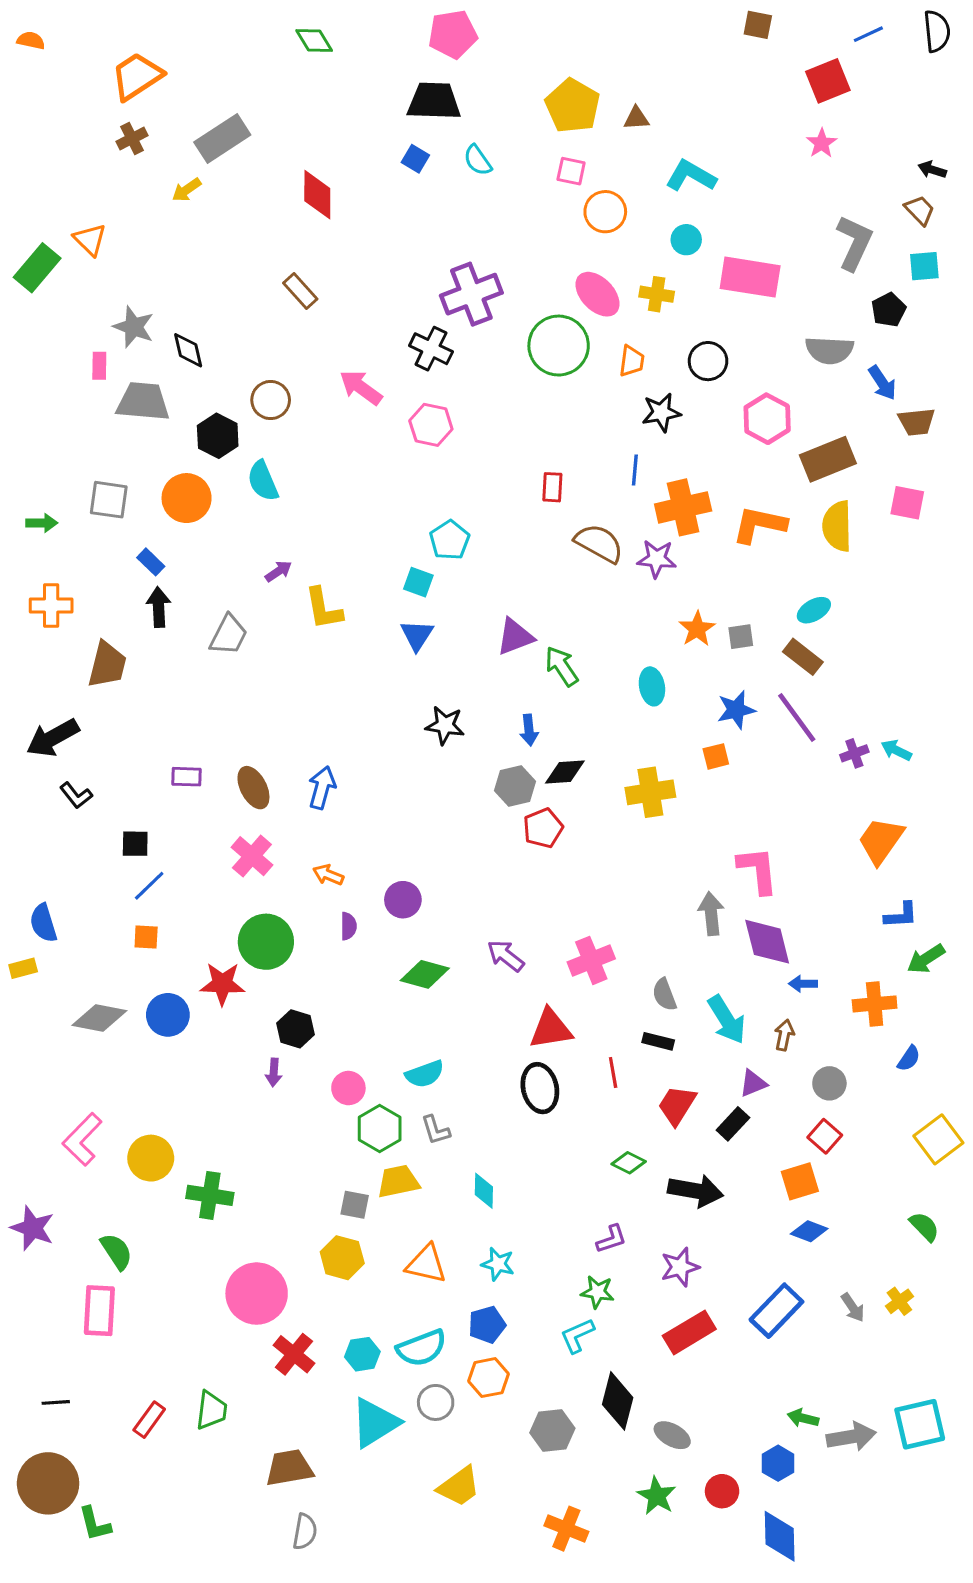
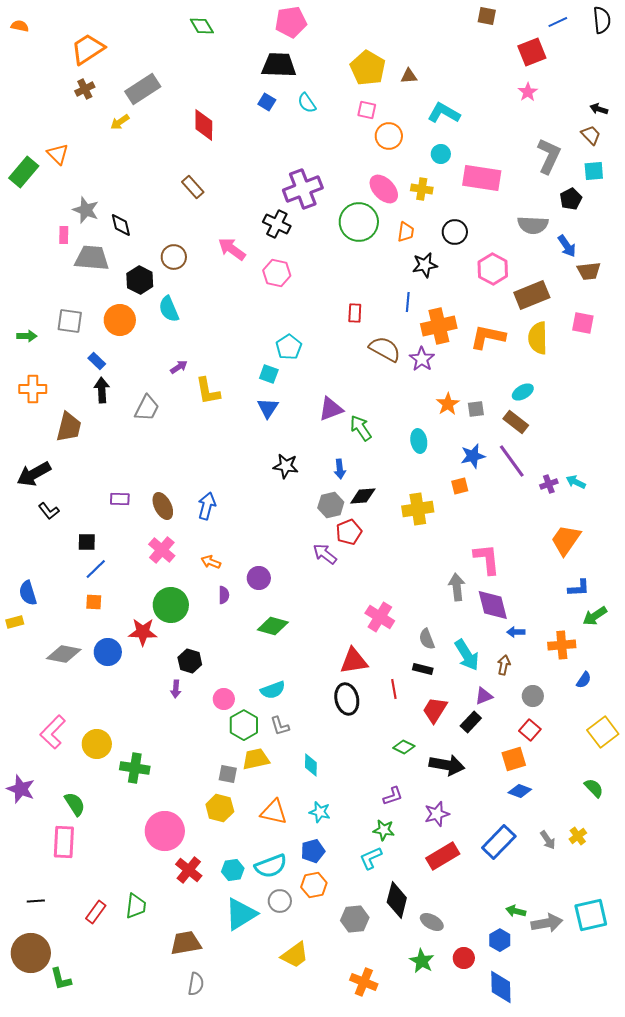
purple star: (657, 559) -> (422, 359), turned 30
purple arrow: (506, 956) -> (325, 554), moved
pink cross: (591, 960) -> (380, 617), turned -36

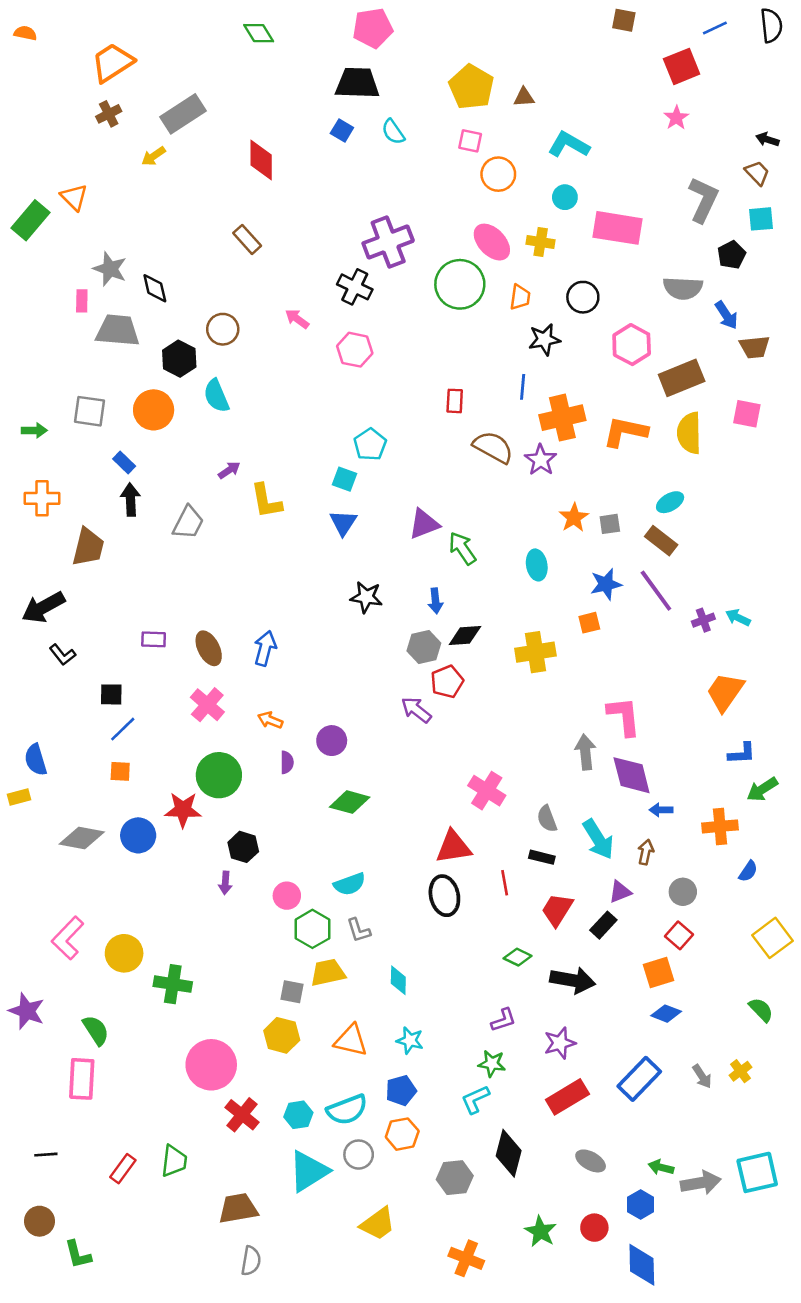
pink arrow: (232, 249) -> (297, 319), size x0.7
gray ellipse: (432, 922) -> (591, 1161), moved
brown circle: (31, 953) -> (39, 1221), size x0.6

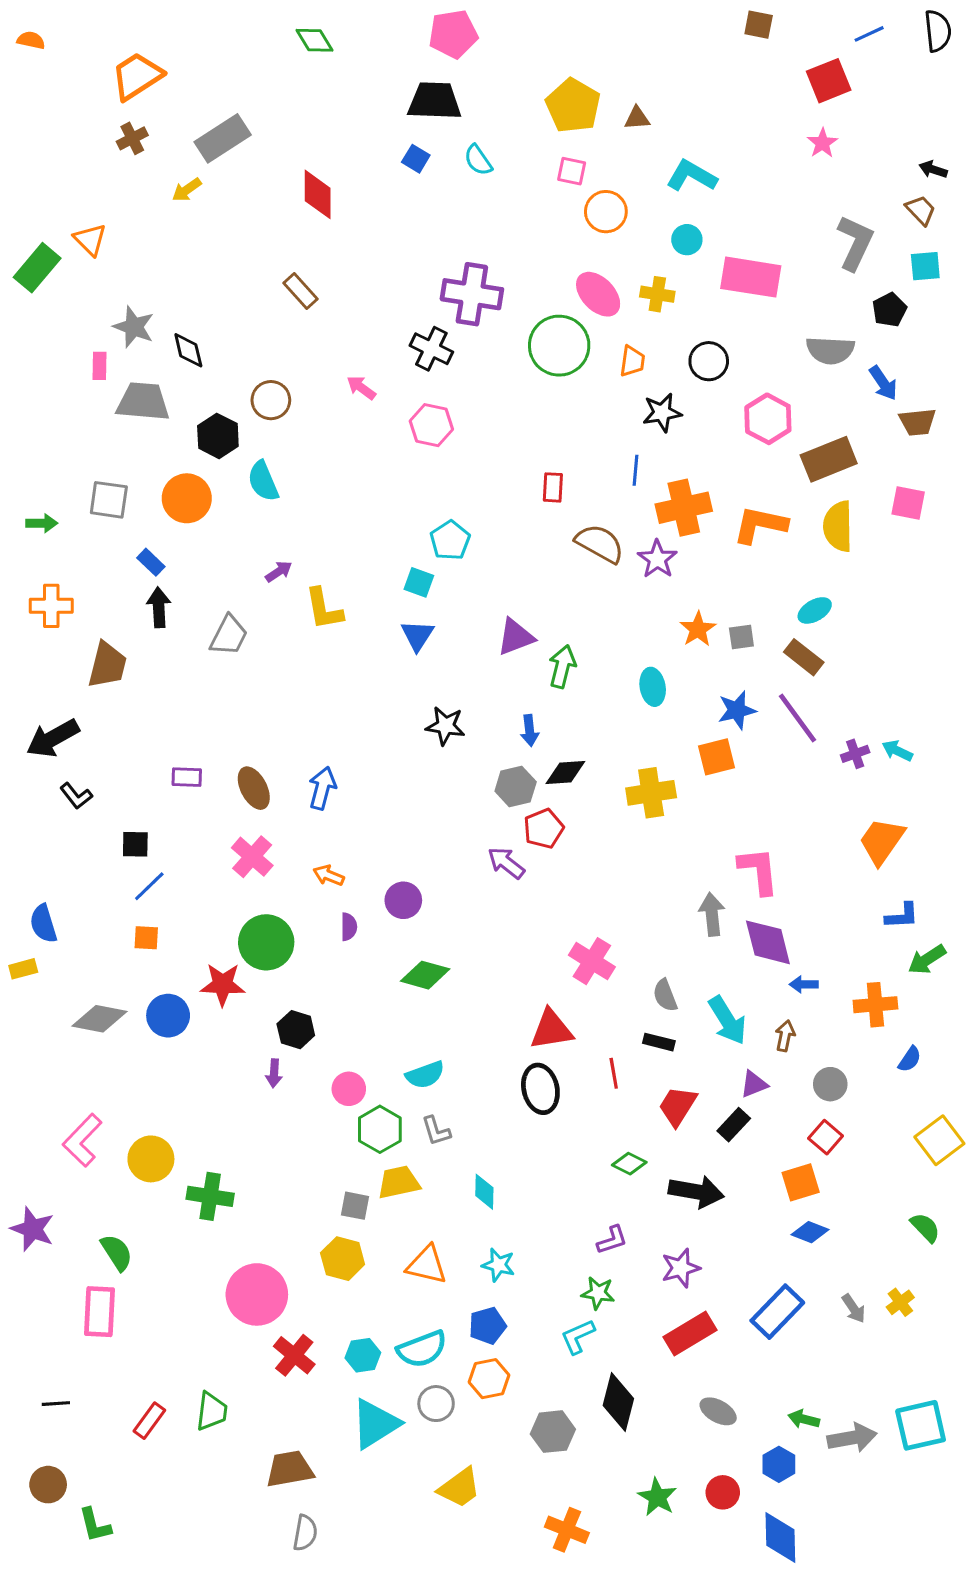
purple cross: (388, 242) -> (472, 294), turned 30
green arrow: (462, 548) -> (562, 667), turned 48
orange square: (589, 623) -> (717, 757), size x1.4

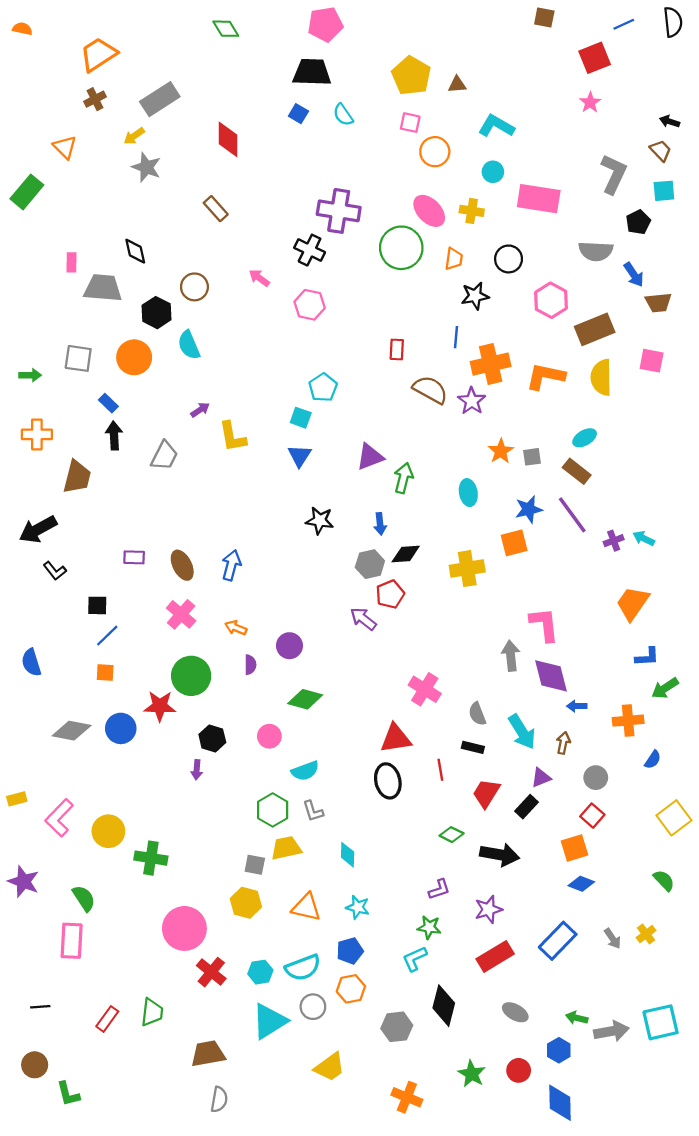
orange triangle: (90, 240) -> (65, 147), moved
gray star: (134, 327) -> (146, 167), moved
yellow rectangle: (23, 969) -> (17, 799), moved
pink circle: (349, 1089) -> (269, 736), moved

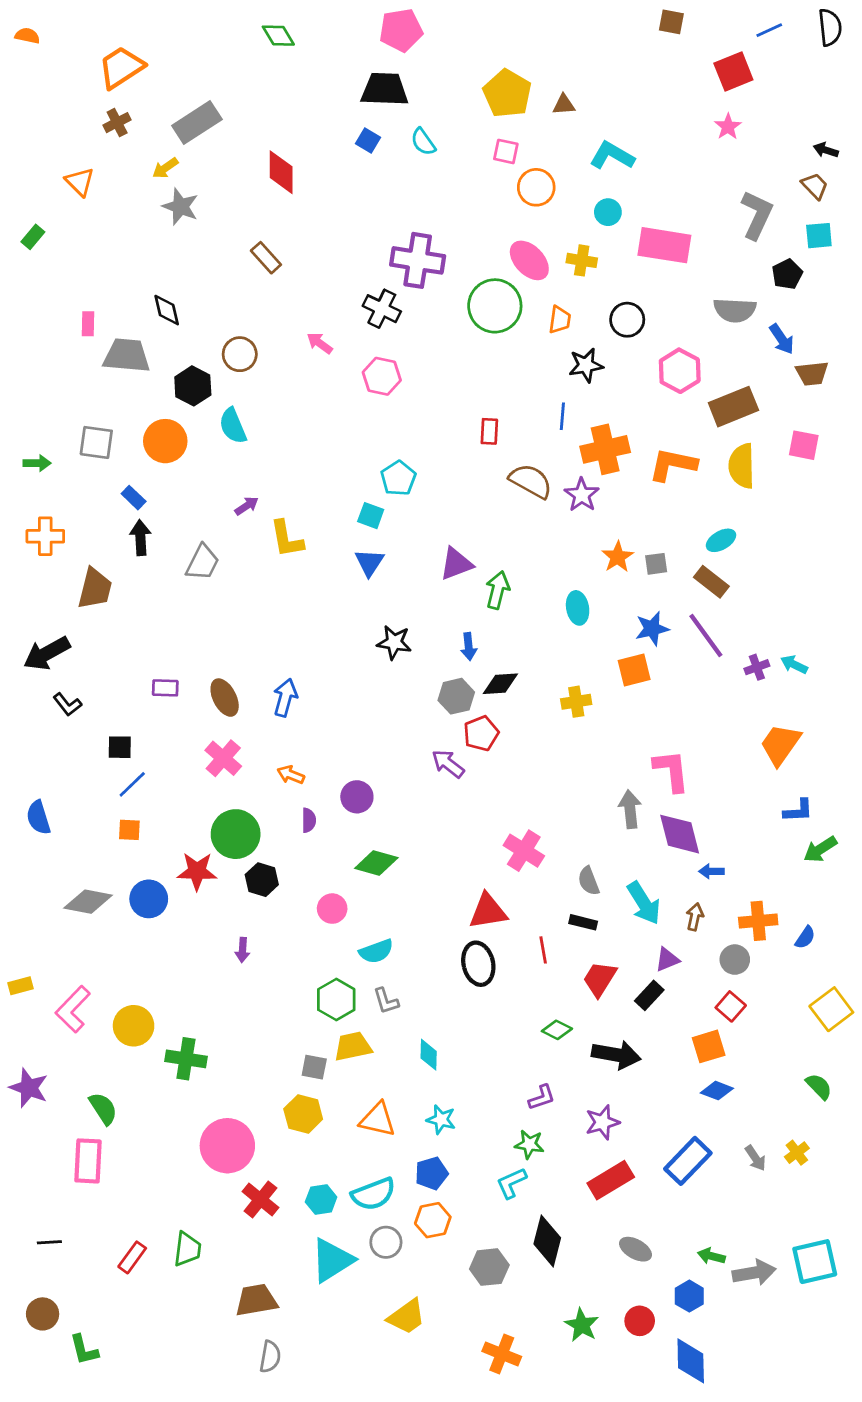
green rectangle: (27, 192) -> (33, 237), size x0.6
yellow cross: (467, 569) -> (576, 702), size x0.7
orange cross: (628, 721) -> (758, 921), moved
black hexagon: (212, 738) -> (262, 880), moved

